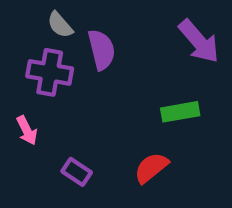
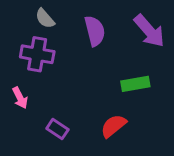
purple semicircle: (101, 50) -> (95, 31), moved

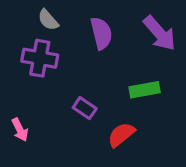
pink arrow: (20, 98) -> (20, 130), moved
purple rectangle: (57, 129) -> (85, 108), moved

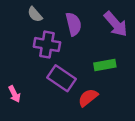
purple cross: (40, 58) -> (47, 45), moved
purple rectangle: (85, 108) -> (61, 78), size x1.6

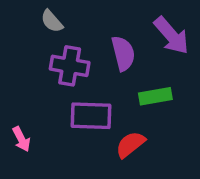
purple semicircle: (74, 24) -> (123, 53), moved
purple rectangle: (61, 78) -> (91, 116), turned -32

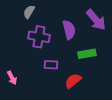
gray semicircle: (52, 21) -> (29, 12), turned 72
purple rectangle: (91, 116) -> (51, 65), size x0.6

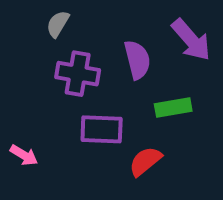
purple rectangle: (51, 65) -> (102, 129), size x1.5
pink arrow: (12, 78) -> (24, 155), turned -32

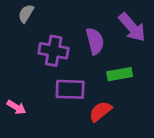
gray semicircle: (58, 24) -> (26, 14), moved

